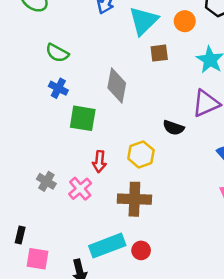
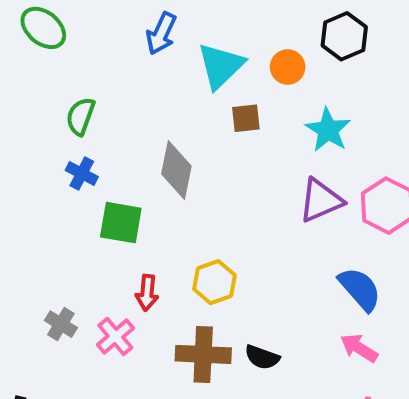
green semicircle: (57, 53) -> (81, 116), turned 80
black semicircle: (174, 128) -> (262, 357), moved

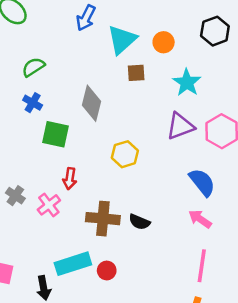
black hexagon: (344, 36) -> (215, 31), moved
green semicircle: (81, 116) -> (33, 67), turned 35
yellow hexagon: (214, 282) -> (125, 154), moved

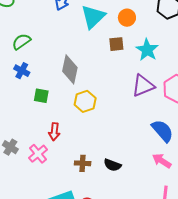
brown square: (136, 73) -> (116, 44), moved
green square: (55, 134) -> (41, 96), size x0.7
yellow hexagon: (125, 154) -> (85, 101), moved
brown cross: (103, 219) -> (83, 163), size x0.6

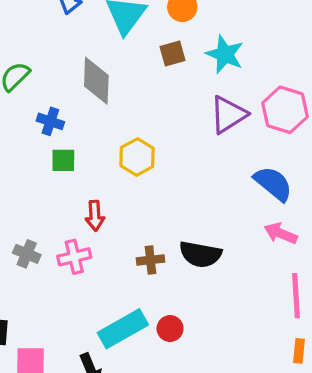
gray diamond: (70, 69) -> (96, 81), moved
blue cross: (22, 71) -> (50, 121), moved
pink cross: (38, 154) -> (74, 257), turned 36
black semicircle: (112, 165) -> (200, 254), size x1.4

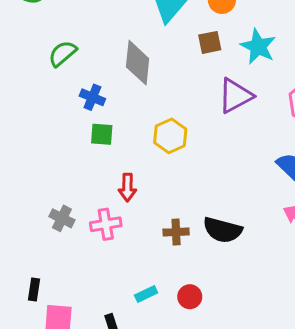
purple triangle: (228, 115) -> (235, 96), moved
cyan rectangle: (123, 329) -> (146, 294), size x0.5

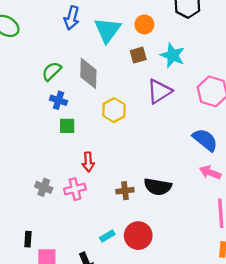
green semicircle: (63, 54) -> (52, 71), moved
yellow hexagon: (170, 136) -> (114, 110), moved
red circle: (190, 297) -> (138, 236), size x1.6

